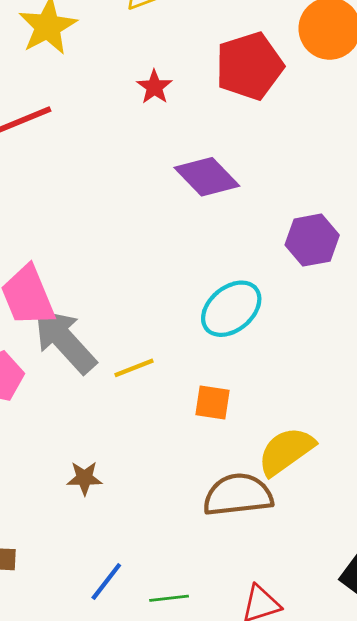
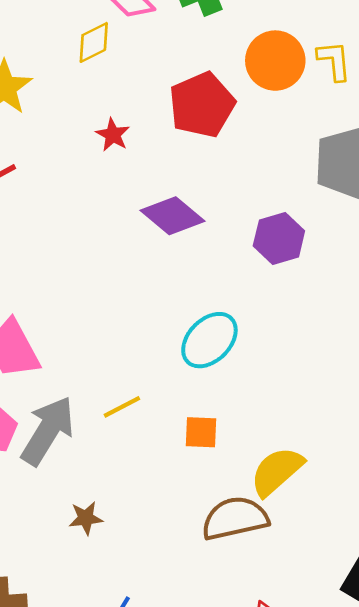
purple hexagon: (312, 240) -> (279, 238), moved
gray arrow: (65, 341) -> (48, 431), moved, turned 80

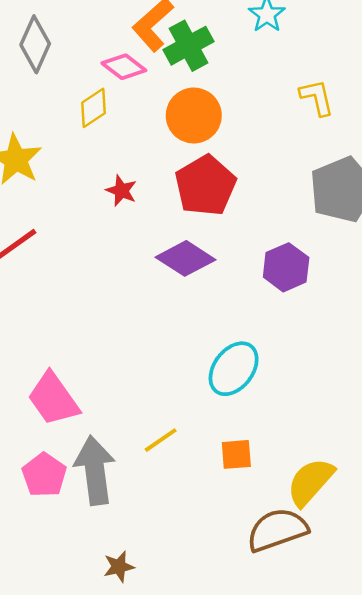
orange circle: (275, 61) -> (194, 116), moved
red pentagon: (202, 105) -> (205, 186), moved
gray arrow: (48, 431) -> (95, 470), turned -32
brown star: (86, 518) -> (119, 567), moved

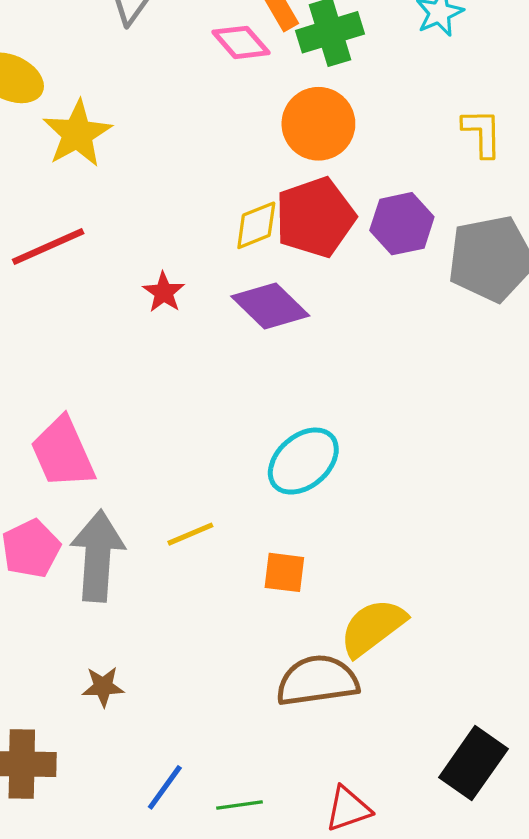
yellow diamond: (93, 108) -> (256, 225), moved
red star: (121, 191) -> (164, 292), moved
purple hexagon: (286, 267) -> (402, 224), moved

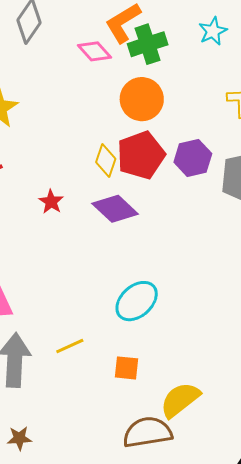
yellow diamond: (256, 225) -> (106, 161), turned -48

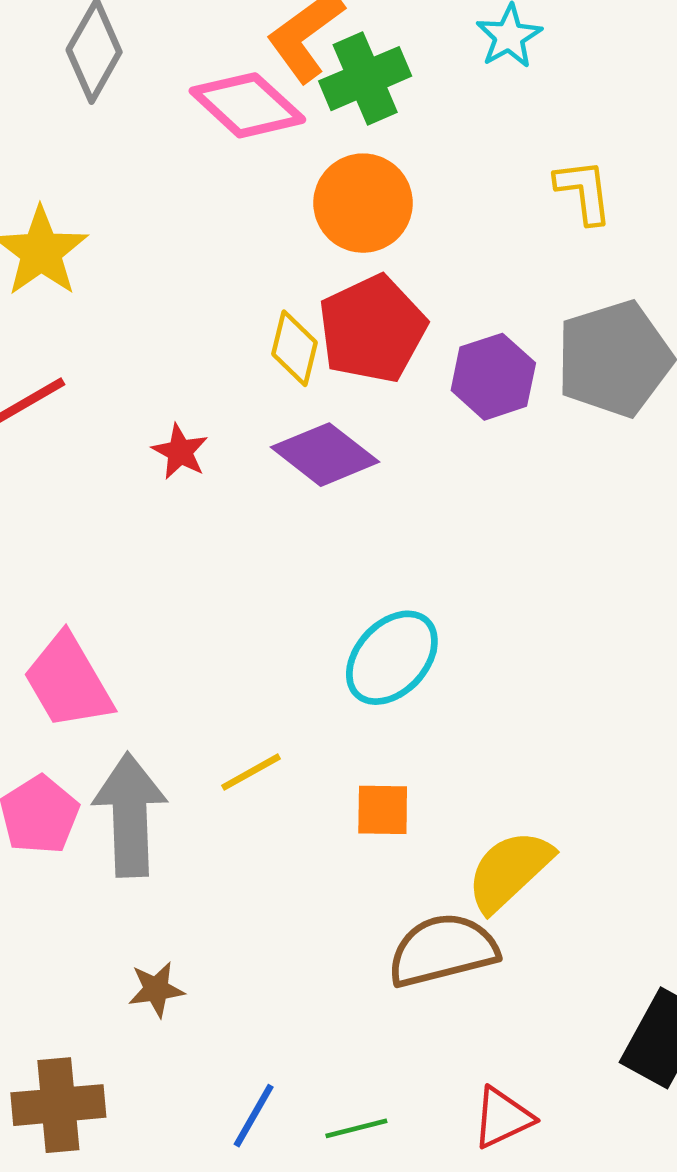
pink diamond: (94, 51) -> (247, 105), size x1.4
purple hexagon: (193, 158) -> (493, 377), moved

